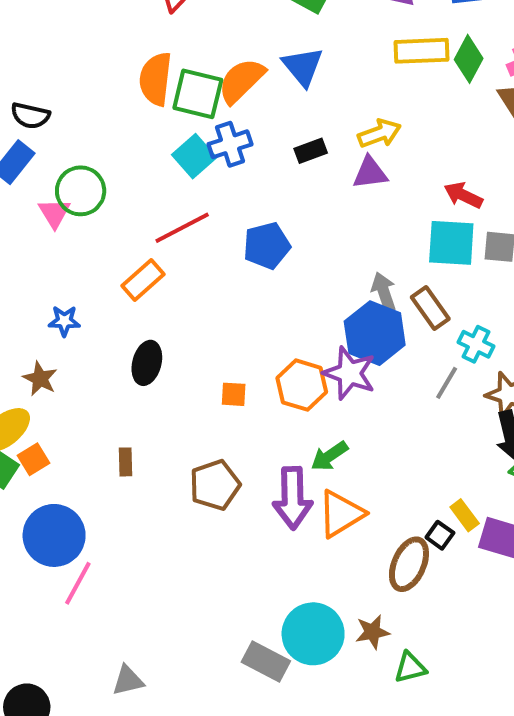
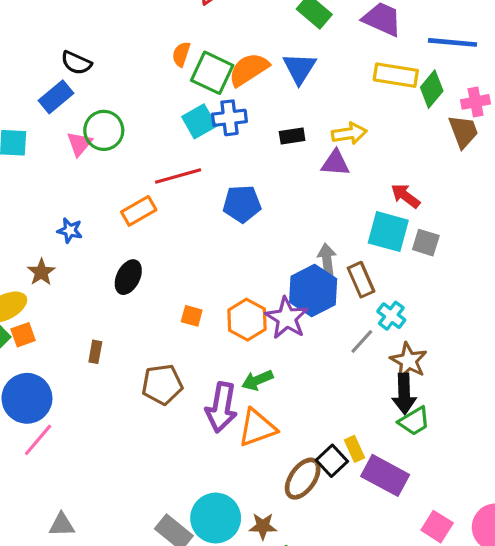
orange semicircle: (156, 79) -> (181, 54), size x0.6
black square: (440, 535) -> (332, 461), size x1.4

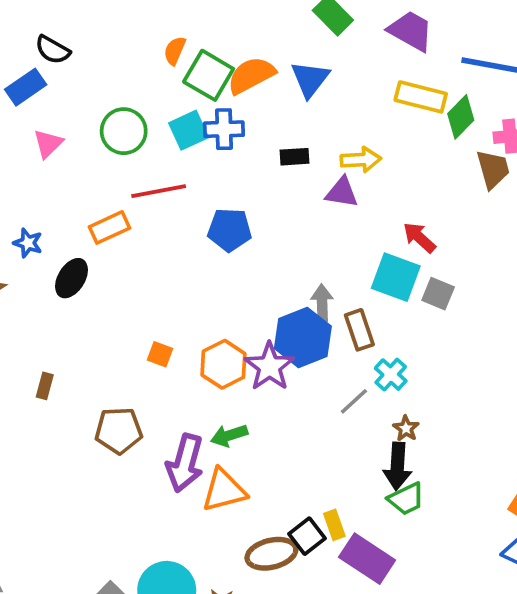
green circle: (104, 130) -> (124, 131), moved
black ellipse: (128, 277) -> (72, 278), moved
brown star: (409, 361) -> (406, 428), size x0.6
brown ellipse: (303, 479) -> (271, 554), turned 36

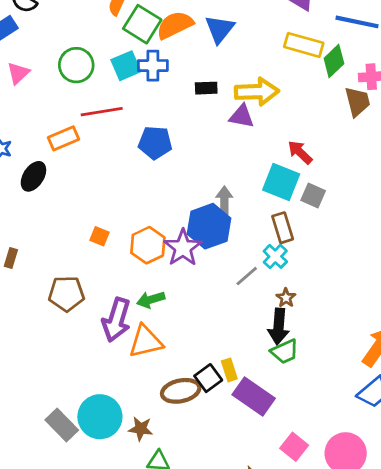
yellow arrow: (361, 160) -> (257, 92), size x1.4
brown rectangle: (359, 330) -> (283, 228), moved

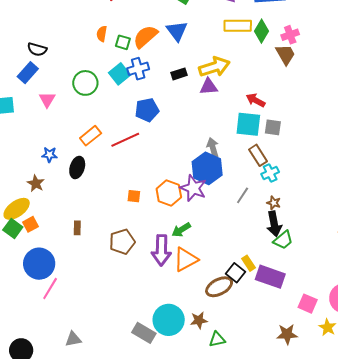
green square: (142, 24) -> (123, 42), size x0.6
red line: (102, 112) -> (125, 140), moved
blue pentagon: (155, 143) -> (147, 110), moved
cyan cross: (275, 256) -> (270, 173), moved, turned 36

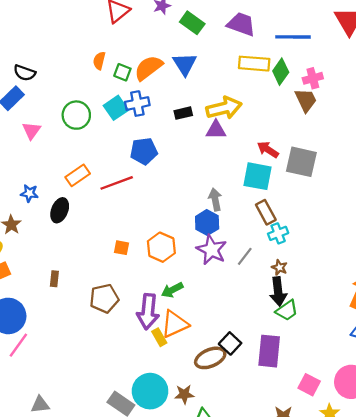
gray square: (273, 127) -> (301, 162), moved, size x1.6
blue hexagon: (207, 168) -> (207, 223), size x0.7
purple star: (193, 188) -> (212, 250), moved
yellow rectangle: (249, 263) -> (159, 337), moved
purple rectangle: (270, 277) -> (269, 351), turned 72

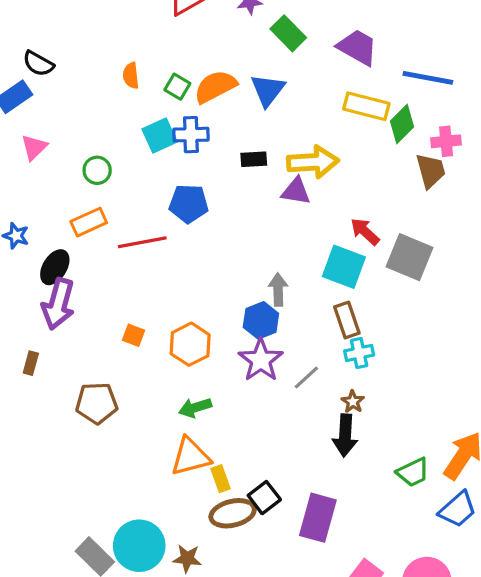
orange semicircle: (99, 61) -> (131, 76), moved, turned -30
green circle: (76, 115) -> (97, 170), moved, size x0.7
green trapezoid: (287, 310) -> (413, 472), moved
purple arrow: (148, 311) -> (58, 304), moved
yellow rectangle: (159, 337) -> (221, 479), moved

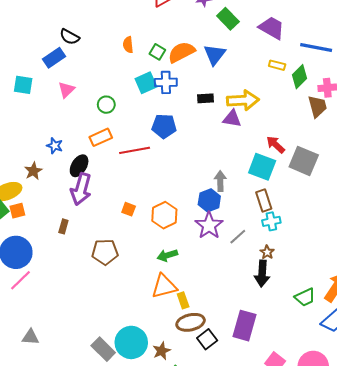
yellow rectangle: (366, 106) -> (277, 65), size x0.6
black square: (264, 498) -> (207, 339), moved
brown star: (187, 559) -> (162, 351), turned -30

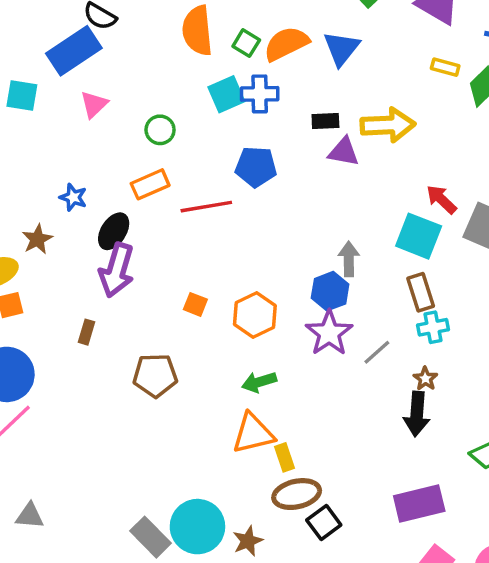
orange semicircle: (128, 45) -> (197, 31), size x1.8
blue rectangle: (54, 58) -> (74, 51), size x1.4
purple triangle: (232, 119) -> (344, 152), moved
purple rectangle: (245, 326) -> (419, 503), moved, turned 60

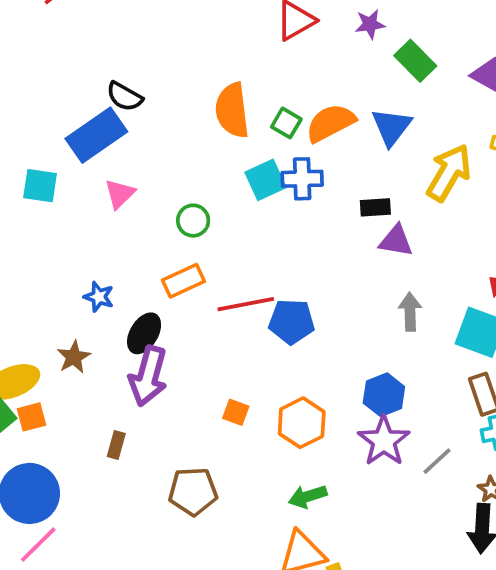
yellow arrow: (388, 125) -> (449, 173), moved, turned -56
blue pentagon: (256, 167) -> (292, 322), moved
brown star: (37, 239) -> (74, 357), moved
gray arrow: (349, 259) -> (410, 312), moved

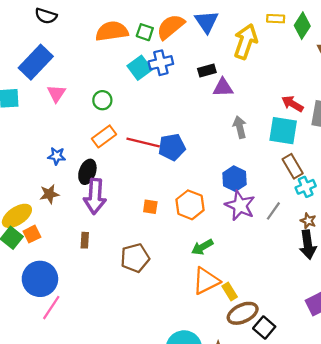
black semicircle: (124, 96) -> (46, 16), moved
orange semicircle: (232, 110) -> (112, 31), turned 100
red line: (246, 304) -> (143, 143), turned 36
brown star: (74, 357) -> (49, 194), turned 30

